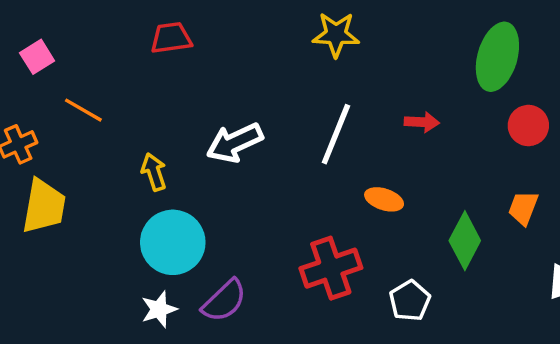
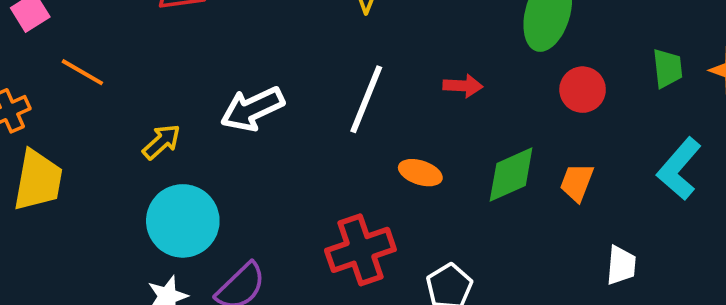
yellow arrow: (154, 172) -> (162, 142), turned 66
green diamond: (465, 241) -> (511, 175), moved, turned 38

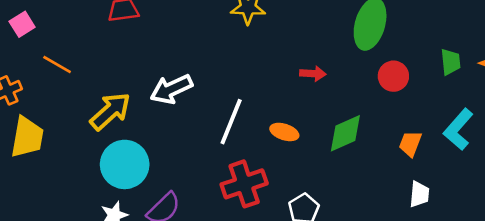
white line: (366, 99) -> (231, 122), moved
yellow arrow: (162, 142) -> (110, 111), size x1.6
orange trapezoid: (577, 182) -> (410, 144), moved

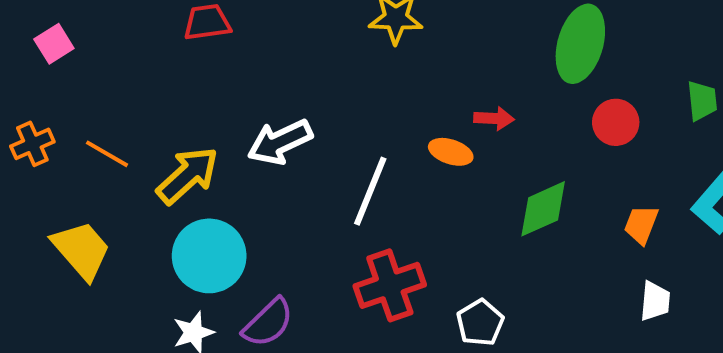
orange line: (57, 64) -> (107, 154), moved
orange ellipse: (284, 132) -> (451, 152), moved
yellow trapezoid: (27, 137) -> (81, 250), moved, turned -51

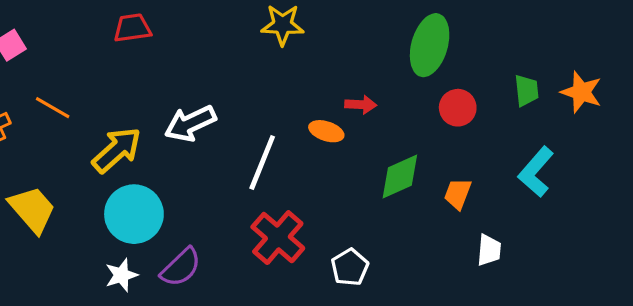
orange line: (107, 154) -> (53, 108), moved
orange trapezoid: (641, 224) -> (458, 194), moved
red cross: (390, 285) -> (278, 238), turned -30

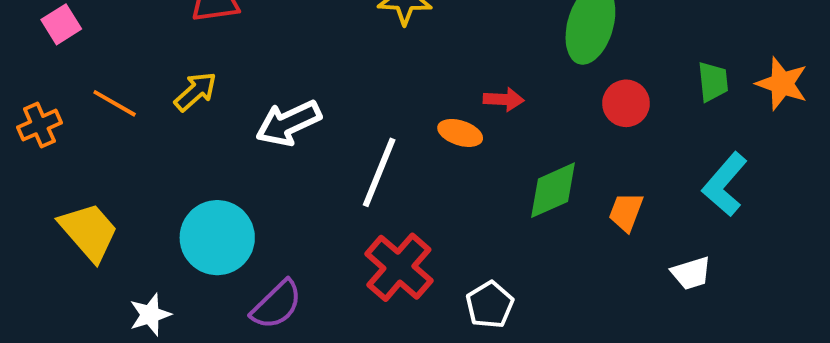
yellow arrow: (117, 150) -> (196, 91), moved, size x0.7
white trapezoid: (489, 250) -> (691, 273), moved, turned 68
white star: (121, 275) -> (150, 315), moved

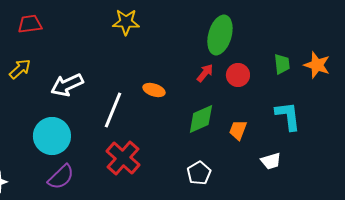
red arrow: (504, 99) -> (205, 73), moved, turned -54
cyan L-shape: (725, 184) -> (288, 116), turned 132
cyan circle: (217, 238) -> (52, 136), moved
white pentagon: (490, 305) -> (199, 173), moved

